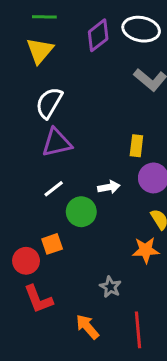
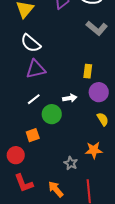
white semicircle: (49, 103) -> (31, 43), turned -80
orange star: (146, 250) -> (94, 150), moved
red circle: (26, 261) -> (16, 155), moved
red L-shape: (38, 299) -> (24, 183), moved

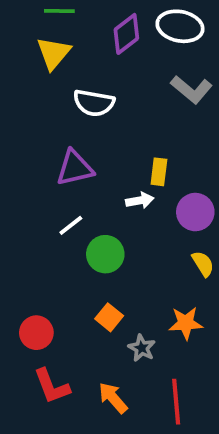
white semicircle: (31, 43) -> (94, 103), moved, turned -30
yellow rectangle: (88, 71) -> (159, 172), moved
white arrow: (70, 98) -> (140, 201), moved
orange square: (33, 135) -> (109, 317), moved, turned -32

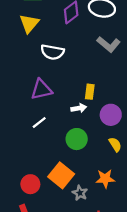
green circle: (105, 254) -> (77, 139), moved
orange square: (109, 317) -> (61, 175), size x1.6
red circle: (36, 333) -> (30, 184), moved

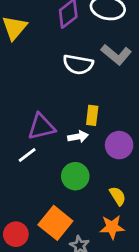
white semicircle: (52, 52) -> (78, 64), moved
purple triangle: (41, 89) -> (41, 127), moved
yellow semicircle: (115, 145) -> (118, 196), moved

